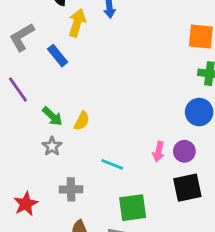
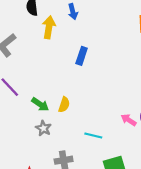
blue rectangle: (58, 56) -> (82, 56), moved, turned 66
pink arrow: (159, 152) -> (129, 120), turned 119

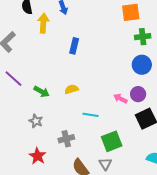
yellow semicircle: (64, 105) -> (71, 89), moved, turned -120
gray star: (43, 128) -> (36, 121), moved

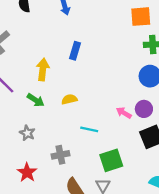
yellow arrow: (43, 23) -> (43, 70), moved

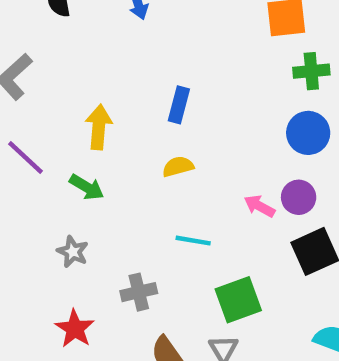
blue rectangle: (75, 51) -> (179, 105), moved
yellow semicircle: (69, 99) -> (178, 167), moved

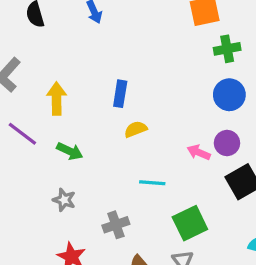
blue rectangle: (179, 105) -> (120, 94), moved
yellow arrow: (99, 127) -> (57, 99), moved

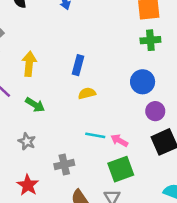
green cross: (227, 49) -> (150, 40), moved
blue circle: (229, 95) -> (143, 82), moved
pink arrow: (199, 152) -> (119, 140), moved

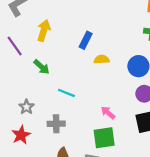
yellow semicircle: (87, 93) -> (102, 59), moved
cyan line: (95, 135) -> (66, 93), moved
gray star: (27, 141) -> (26, 107), moved

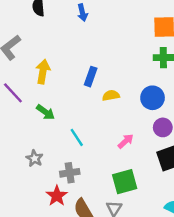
cyan line: (66, 93) -> (77, 137), turned 42
pink arrow: (108, 113) -> (126, 141), moved, turned 104
red star: (21, 135) -> (57, 196), moved

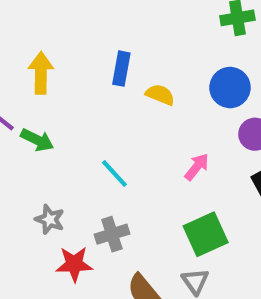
yellow semicircle: (111, 95) -> (160, 95), turned 42
green arrow: (46, 112) -> (37, 140), moved
red star: (57, 196) -> (74, 264), moved, turned -30

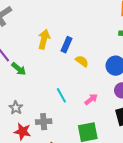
yellow arrow: (41, 73) -> (44, 39), moved
cyan line: (114, 173) -> (61, 95), moved

